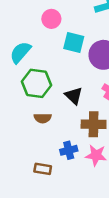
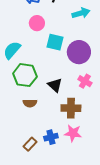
blue cross: (69, 150) -> (51, 137), moved
brown rectangle: (43, 169) -> (30, 144), turned -56

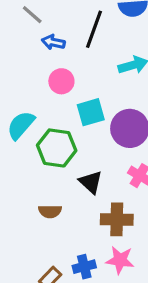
cyan square: (55, 42) -> (91, 112), turned -30
green hexagon: (25, 75) -> (57, 148), moved

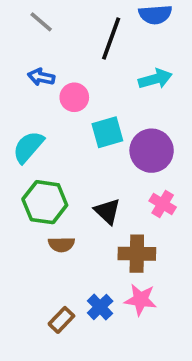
blue arrow: (53, 42) -> (41, 77), moved
green hexagon: (57, 148) -> (45, 202), moved
blue cross: (84, 267) -> (100, 307), turned -30

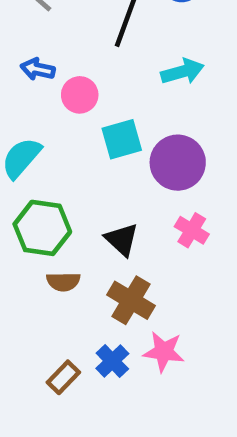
brown cross: (137, 254) -> (131, 300), moved, turned 30

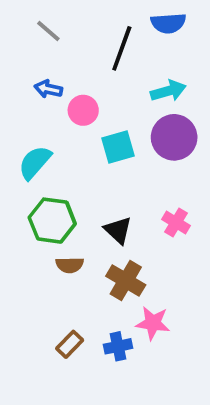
purple circle: (178, 163) -> (174, 137), moved
blue cross: (112, 361) -> (118, 346), moved, turned 32

